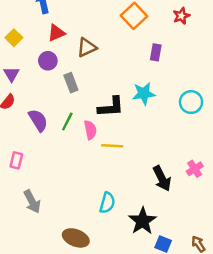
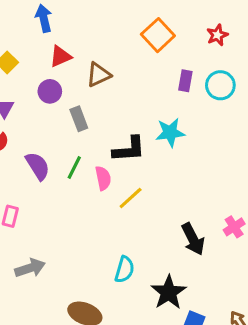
cyan circle: (191, 102) -> (220, 85), moved
yellow line: (112, 146) -> (131, 198), turned -45
gray arrow: (32, 202) -> (30, 268), turned -80

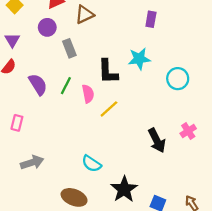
cyan circle: (220, 85) -> (178, 79), moved
black L-shape: (129, 149) -> (108, 72), turned 92
cyan semicircle: (124, 270) -> (91, 164), moved, turned 108
black star: (169, 292) -> (124, 189), moved

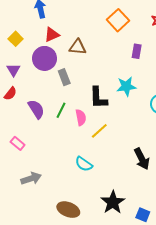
brown triangle: (85, 15) -> (78, 47), turned 30
purple circle: (47, 27) -> (45, 58), size x1.5
pink rectangle: (17, 123) -> (18, 143), turned -64
cyan semicircle: (91, 164) -> (84, 164), moved

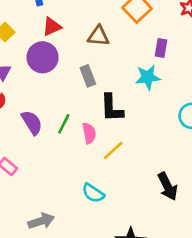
brown triangle: (78, 47) -> (98, 36), moved
gray rectangle: (64, 77) -> (88, 76), moved
cyan star: (126, 86) -> (148, 77), moved
gray arrow: (31, 179) -> (41, 221), moved

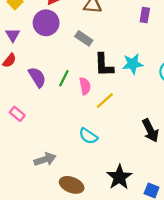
gray rectangle: (88, 76) -> (84, 38), turned -35
cyan star: (148, 77) -> (133, 64), moved

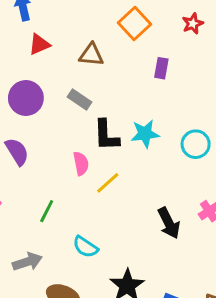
purple circle: (46, 23) -> (26, 98), moved
green line: (64, 78) -> (47, 211), moved
cyan semicircle: (88, 136) -> (85, 247), moved

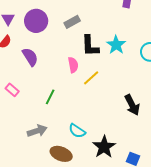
gray rectangle: (79, 99) -> (72, 22), turned -63
cyan star: (145, 134) -> (116, 45), turned -30
cyan semicircle: (85, 247) -> (77, 131), moved

